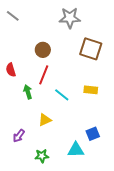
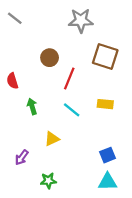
red line: (44, 75) -> (69, 79), moved
cyan triangle: (76, 150) -> (108, 182), moved

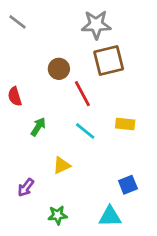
brown square: (105, 56) -> (109, 61), moved, turned -32
red line: (69, 79) -> (82, 94), turned -50
green arrow: (32, 106) -> (38, 127), turned 49
cyan triangle: (108, 182) -> (110, 217), moved

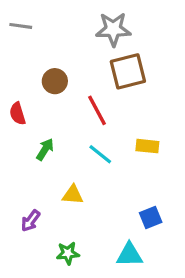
gray line: (17, 22) -> (21, 26), turned -30
brown circle: (59, 69) -> (55, 81), moved
yellow triangle: (62, 165) -> (73, 195), turned 30

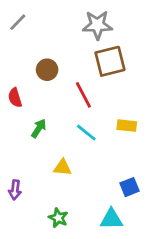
gray line: (21, 26) -> (18, 22), turned -54
purple arrow: (30, 221) -> (15, 190), moved, turned -30
green star: (68, 253) -> (58, 218), turned 30

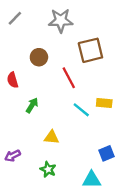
gray star: (97, 25) -> (61, 21), moved
cyan line: (86, 133) -> (81, 110), moved
purple arrow: (15, 190) -> (13, 156), turned 56
green star: (58, 218) -> (48, 169), moved

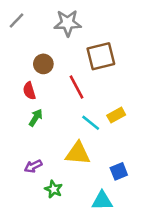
red semicircle: (13, 80) -> (29, 91), moved
yellow rectangle: (104, 103) -> (116, 115), turned -35
yellow triangle: (52, 137) -> (78, 153), moved, size x1.5
purple arrow: (13, 156) -> (33, 166), moved

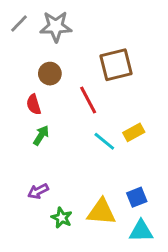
gray star: (68, 23) -> (56, 26), moved
yellow triangle: (78, 153) -> (101, 212), moved
cyan triangle: (102, 201) -> (141, 231), moved

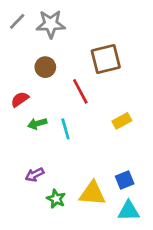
red semicircle: (34, 104) -> (20, 99), moved, turned 72
green arrow: (41, 135) -> (37, 124), turned -138
cyan line: (104, 141) -> (65, 129), moved, turned 35

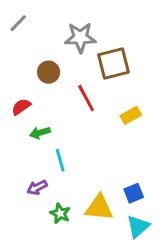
gray star: (51, 24) -> (80, 37), moved
yellow rectangle: (122, 121) -> (131, 115), moved
cyan line: (65, 129) -> (60, 160), moved
cyan triangle: (129, 211) -> (138, 226), turned -40

